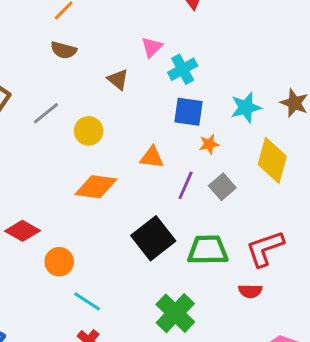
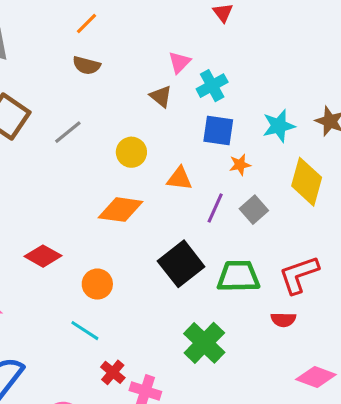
brown triangle: (118, 79) -> (161, 96), moved
yellow circle: (89, 131) -> (131, 152), moved
orange circle: (59, 262) -> (97, 284), moved
cyan line: (87, 301) -> (85, 331), moved

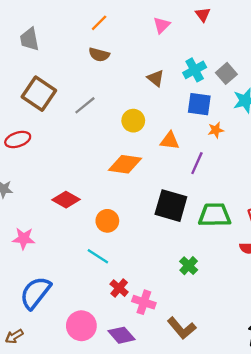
pink triangle: (179, 62) -> (162, 25), moved
gray square: (254, 210) -> (226, 73), moved
black square: (181, 264) -> (171, 206), turned -36
green cross: (204, 343) -> (189, 266), size x0.6

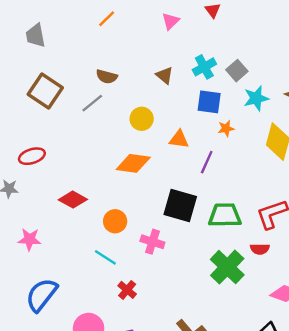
brown semicircle: (99, 55) -> (107, 77), moved
red ellipse: (18, 140) -> (32, 156), moved
green cross: (189, 266) -> (227, 267), moved, size x1.8
pink cross: (144, 302) -> (152, 242), moved

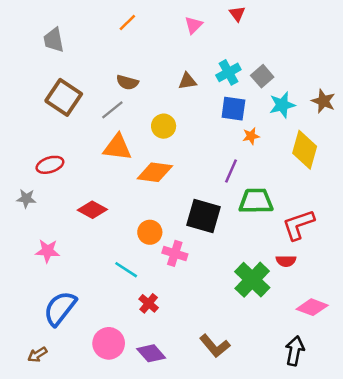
brown triangle: (165, 75) -> (187, 81), turned -48
orange triangle: (179, 139) -> (117, 147), moved, size x1.4
green trapezoid: (225, 215) -> (256, 201), moved
orange circle: (115, 221) -> (150, 232), moved

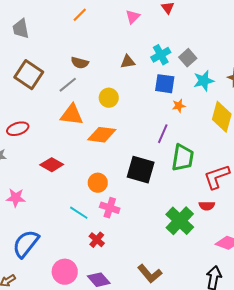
green trapezoid: (256, 201) -> (183, 158), turned 100
pink cross: (175, 253) -> (110, 208), moved

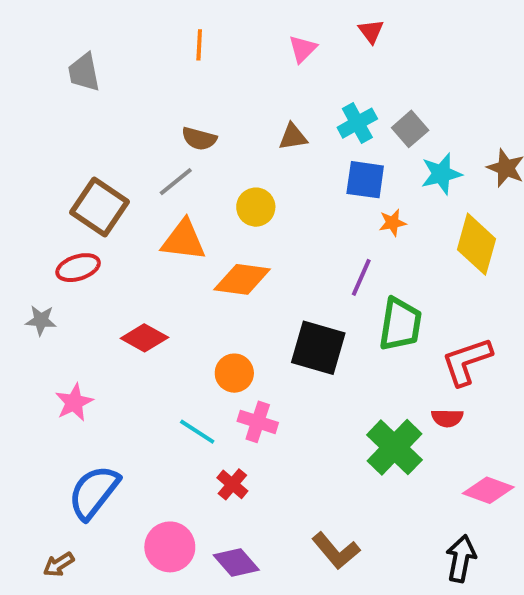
orange line: (80, 15) -> (199, 45), turned -42
brown square: (29, 75) -> (100, 207), moved
pink star: (16, 198) -> (74, 402), turned -30

